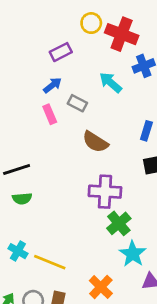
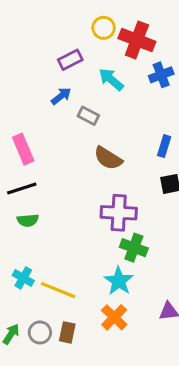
cyan arrow: (111, 82) -> (111, 79), moved
pink rectangle: (50, 114) -> (23, 149), moved, size x1.4
green cross: (119, 223) -> (134, 248), turned -30
cyan star: (133, 254) -> (119, 281), moved

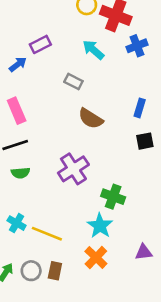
purple rectangle: (70, 60) -> (40, 44), moved
blue arrow: (61, 96) -> (18, 64), moved
purple cross: (119, 213) -> (73, 169), moved, turned -36

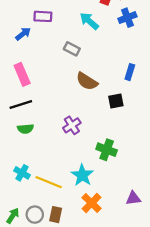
purple rectangle: (40, 44) -> (43, 16), turned 30
black square: (145, 141) -> (116, 101), moved
purple cross: (73, 169) -> (72, 125), size x0.7
cyan star: (100, 226) -> (82, 175), moved

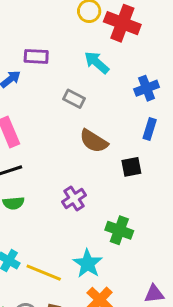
blue cross: (127, 18) -> (147, 88), moved

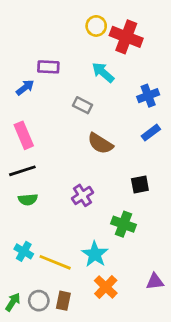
blue rectangle: (150, 129) -> (151, 133), turned 36
black square: (131, 167) -> (140, 184), moved

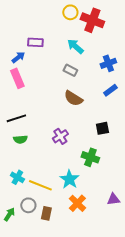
gray rectangle: (83, 105) -> (70, 70), moved
pink rectangle: (24, 135) -> (17, 78), moved
gray circle: (39, 301) -> (28, 205), moved

